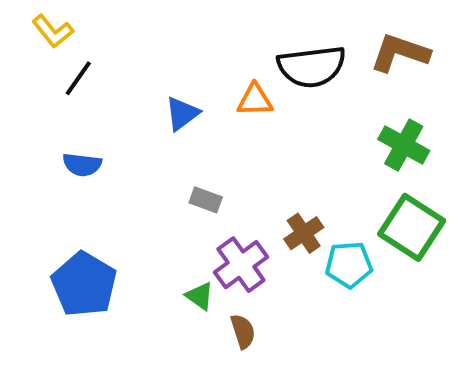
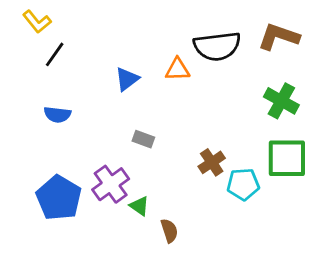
green square: (412, 227) -> (287, 158), turned -33
purple cross: (241, 265) -> (111, 184), moved

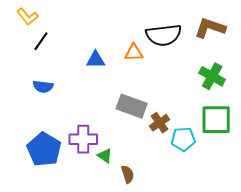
blue triangle: (127, 79) -> (96, 60), turned 36
gray rectangle: (143, 139) -> (132, 106), moved, size x1.8
purple cross: (111, 184) -> (83, 139), turned 36

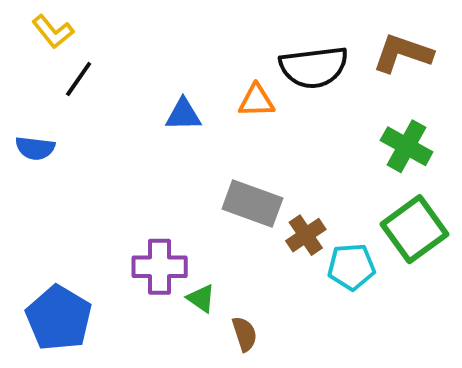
blue semicircle: (43, 87) -> (35, 148), moved
green square: (216, 120) -> (414, 229), turned -36
blue pentagon: (44, 149) -> (59, 318), moved

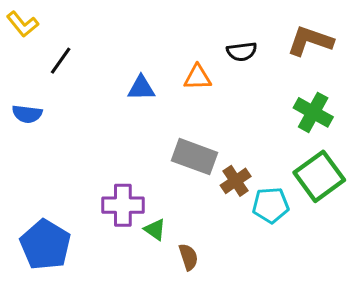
yellow L-shape: (53, 32) -> (23, 24), moved
black semicircle: (314, 67) -> (242, 52), size x0.6

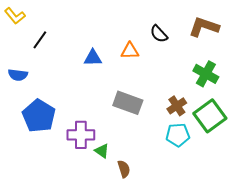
black semicircle: (242, 52) -> (159, 34), turned 54
brown cross: (236, 181) -> (177, 106), moved
blue pentagon: (45, 245) -> (39, 116), moved

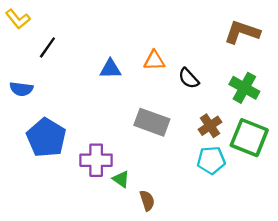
black semicircle: (159, 34) -> (189, 78), moved
green square: (210, 116) -> (249, 138), turned -32

